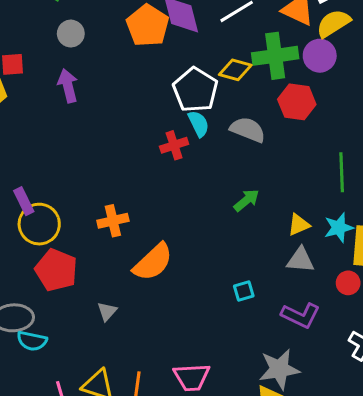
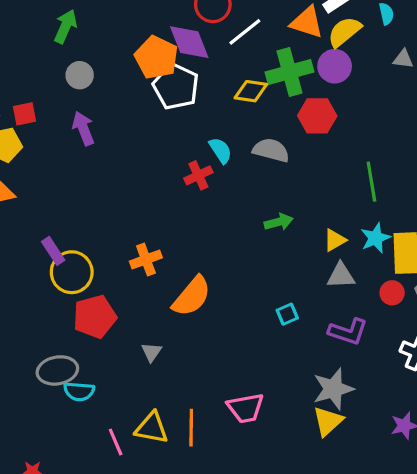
white pentagon: (195, 90) -> (176, 87), moved
green arrow: (246, 200) -> (279, 222), turned 32
red pentagon: (56, 270) -> (95, 317), turned -30

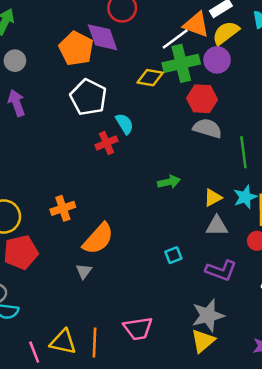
white line: (245, 32) -> (175, 39), moved
white pentagon: (176, 87) -> (88, 97), moved
gray semicircle: (271, 150) -> (207, 128), moved
gray triangle: (151, 352) -> (84, 271), moved

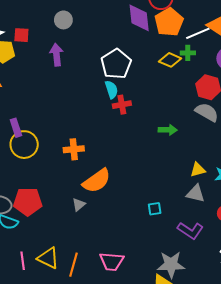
orange pentagon: (76, 49) -> (169, 22), moved
green cross: (181, 63) -> (188, 53), moved, size x0.5
cyan semicircle: (125, 124) -> (111, 90), moved
green arrow: (169, 182) -> (168, 130), moved
red pentagon: (21, 252) -> (28, 202), moved

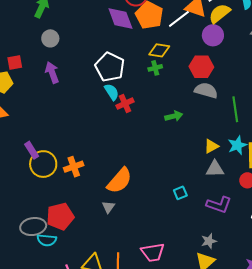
green cross: (188, 53) -> (155, 68), moved
orange cross: (74, 149) -> (74, 167), moved
gray star: (171, 265) -> (209, 241), size x0.6

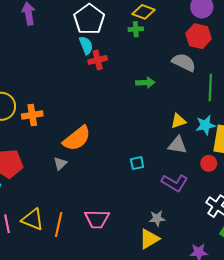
red hexagon: (201, 67) -> (199, 36), moved

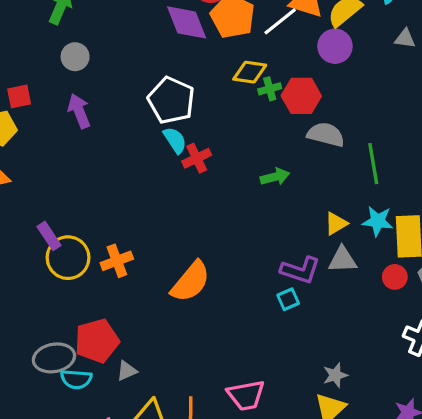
green cross: (136, 29) -> (270, 89), moved
red hexagon: (199, 36) -> (301, 96), moved
cyan star: (205, 125) -> (378, 221), turned 30
gray triangle: (60, 164) -> (127, 371), moved, turned 32
purple L-shape: (175, 183) -> (300, 270), moved

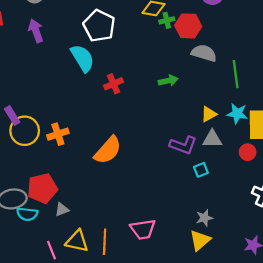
cyan semicircle: (175, 140) -> (82, 58), moved, size x1.5
red cross: (197, 158) -> (114, 84), moved
cyan square: (288, 299) -> (201, 170), moved

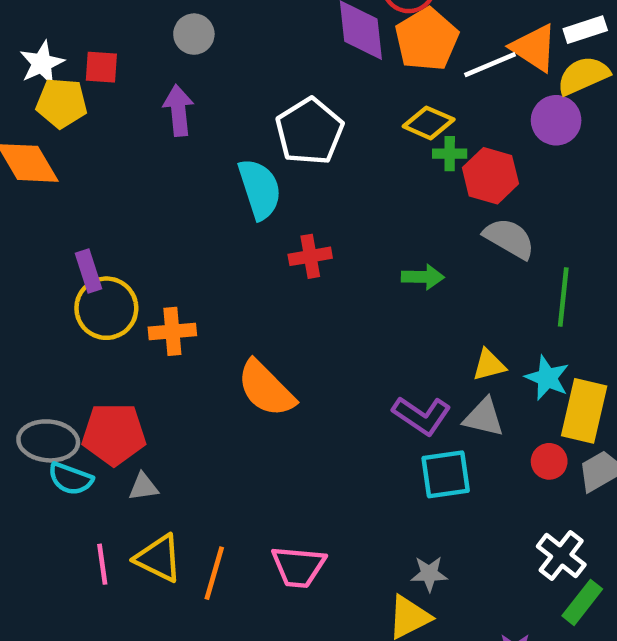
orange semicircle: (108, 150) -> (266, 389), turned 80
cyan square: (201, 170) -> (446, 474), size x1.6

